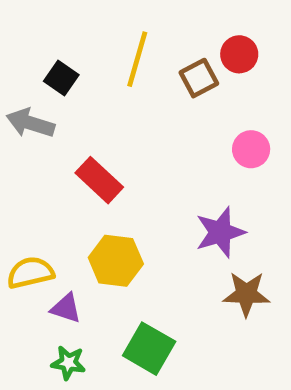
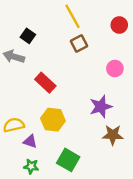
red circle: (239, 54) -> (119, 25), moved
yellow line: (137, 59) -> (72, 16), moved, turned -45
brown square: (199, 78) -> (79, 44), moved

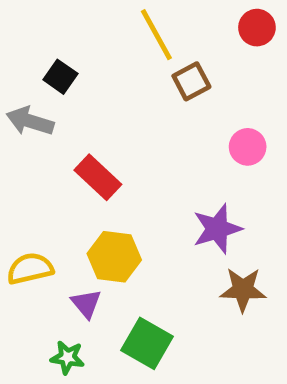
red circle: (119, 25) -> (257, 28), moved
brown square: (79, 44) -> (191, 81), moved
purple triangle: (30, 141) -> (86, 304), moved, turned 32

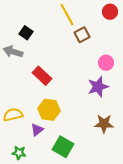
purple star: (217, 229) -> (98, 87), moved
purple triangle: (86, 304) -> (37, 130), turned 32
green star: (67, 357) -> (19, 153), moved

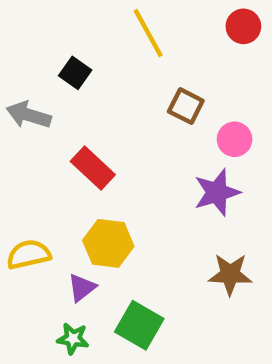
black square: (26, 33) -> (75, 73), moved
brown square: (82, 35) -> (186, 106), moved, turned -35
green star: (19, 153) -> (73, 339), moved

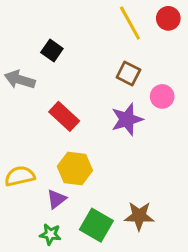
yellow line: (148, 33) -> (130, 23), moved
purple star: (217, 192) -> (127, 119), moved
brown star: (230, 274) -> (139, 216), moved

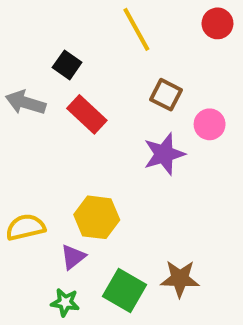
yellow line: (130, 23) -> (136, 29), moved
red rectangle: (64, 116) -> (87, 114), moved

